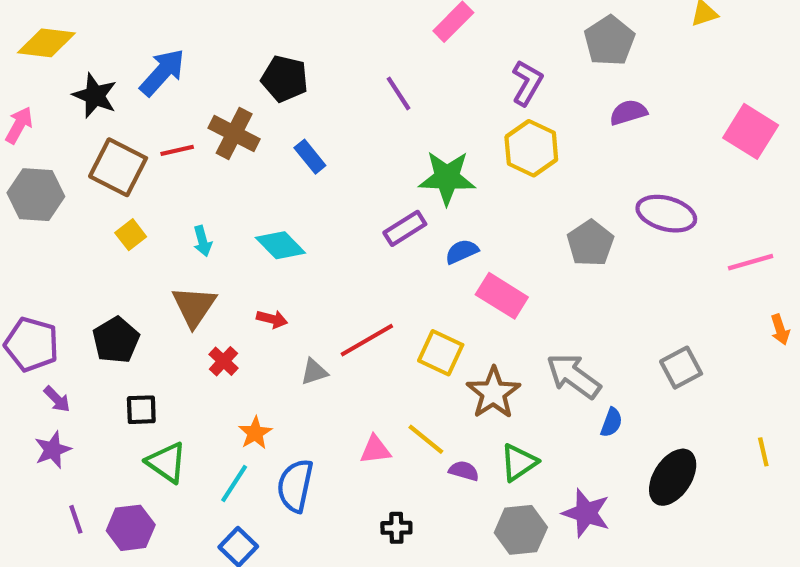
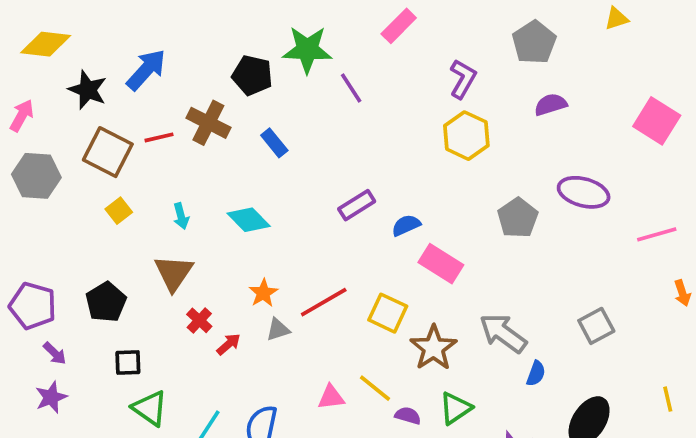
green star: (447, 178) -> (307, 50), moved
red arrow: (272, 319) -> (229, 344), moved, turned -55
orange star: (255, 433) -> (263, 293), moved

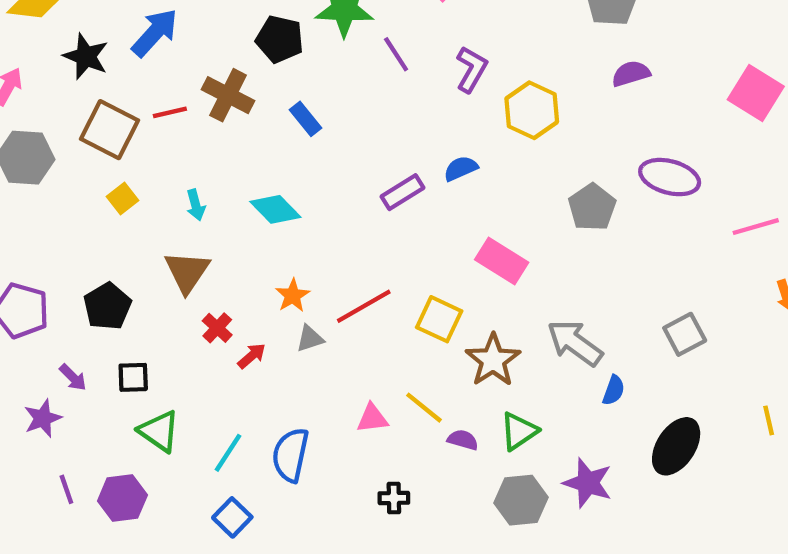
purple L-shape: (463, 79) -> (471, 69), moved
blue semicircle: (406, 225) -> (461, 168), moved
purple arrow: (55, 353) -> (73, 377), moved

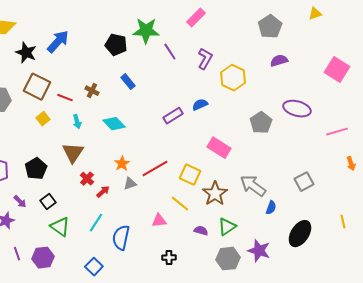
brown cross: (228, 95) -> (92, 91), moved, size x0.6
red line: (170, 112) -> (65, 98), moved, turned 35
black square: (133, 377) -> (48, 202), turned -35
yellow line: (424, 408) -> (180, 204), moved
cyan line: (228, 453) -> (96, 223), moved

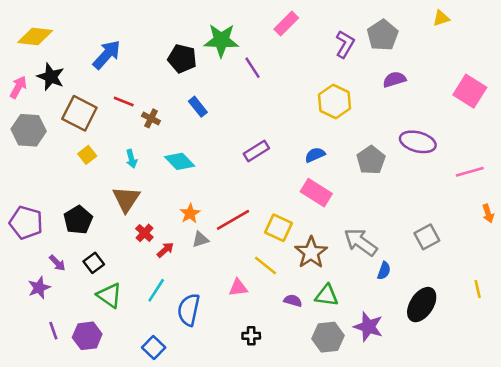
black star: (26, 53) -> (51, 77), moved
purple L-shape: (205, 59) -> (345, 44), moved
red line: (65, 98) -> (124, 102), moved
blue semicircle: (200, 105) -> (315, 155), moved
green triangle: (227, 227) -> (327, 295), turned 42

